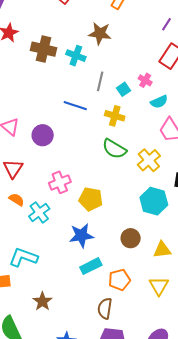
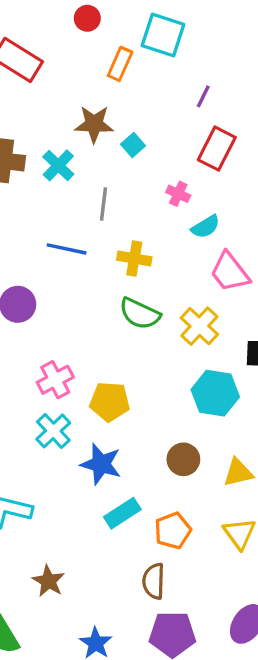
cyan cross: (76, 56) -> (58, 165), turned 30
cyan square: (124, 89) -> (133, 145), moved
cyan cross: (39, 212) -> (53, 431), moved
blue star: (81, 236) -> (101, 464), turned 30

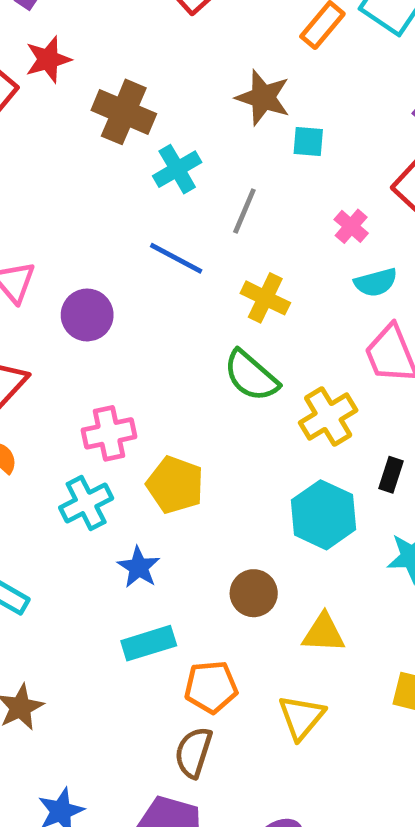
cyan square: (133, 145) -> (308, 142), turned 30
cyan cross: (58, 165) -> (177, 169), moved
blue star: (101, 464) -> (139, 567), size x0.7
brown semicircle: (154, 581) -> (193, 752), moved

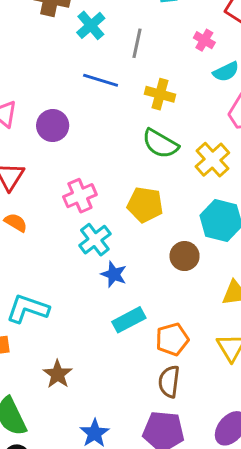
yellow pentagon: (175, 485) -> (145, 205), moved
cyan cross: (86, 503) -> (95, 240), moved
brown circle: (254, 593) -> (185, 256), moved

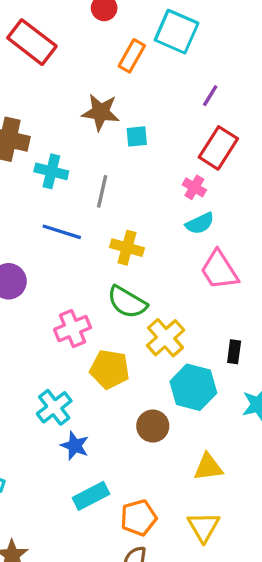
cyan cross: (91, 25) -> (51, 171), turned -36
pink cross: (204, 40) -> (194, 187), moved
yellow cross: (212, 160) -> (166, 338), moved
pink cross: (80, 196) -> (73, 329), moved

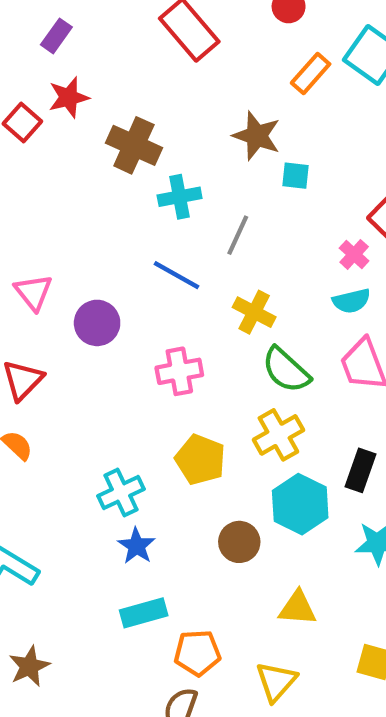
cyan cross: (51, 171) -> (180, 197), turned -36
green semicircle: (127, 302) -> (286, 370), moved
pink cross: (73, 329) -> (179, 371), moved
black rectangle: (234, 352) -> (361, 470), size x1.4

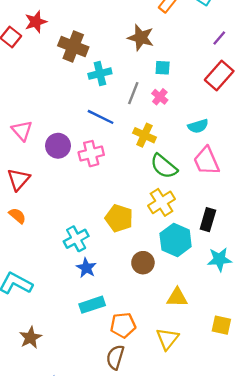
cyan square: (295, 176) -> (163, 68), moved
pink cross: (354, 254) -> (160, 97), moved
pink cross: (179, 371) -> (91, 154), moved

